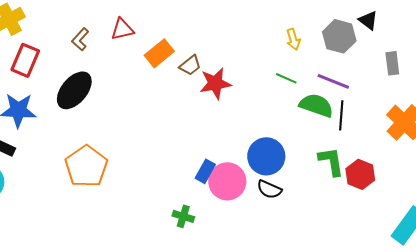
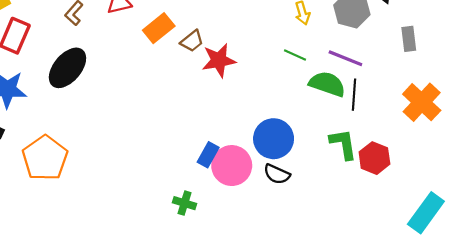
orange pentagon: (86, 166) -> (45, 158), moved

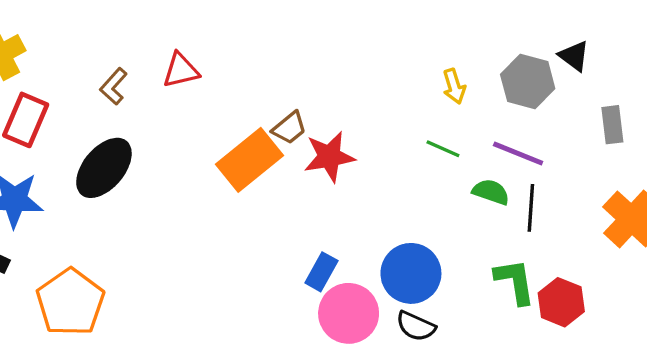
orange rectangle: (159, 28) -> (249, 160), moved, size x1.4
green semicircle: (327, 84) -> (491, 192), size x0.7
blue rectangle: (208, 155) -> (321, 272), moved

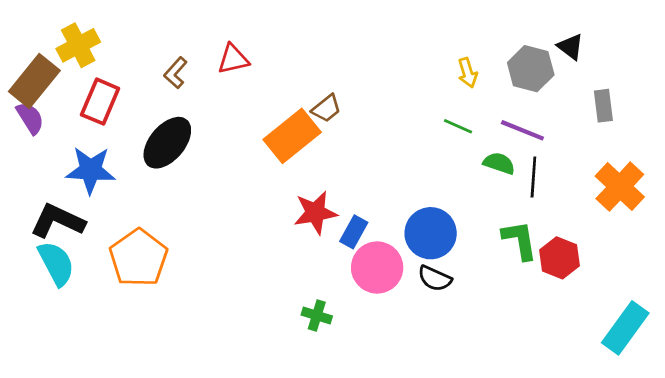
red star: (329, 157) -> (315, 213), moved

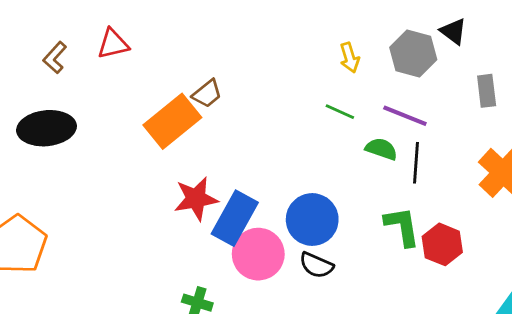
black ellipse: (167, 143) -> (47, 128), turned 44
blue rectangle: (354, 232) -> (235, 218), size x1.6

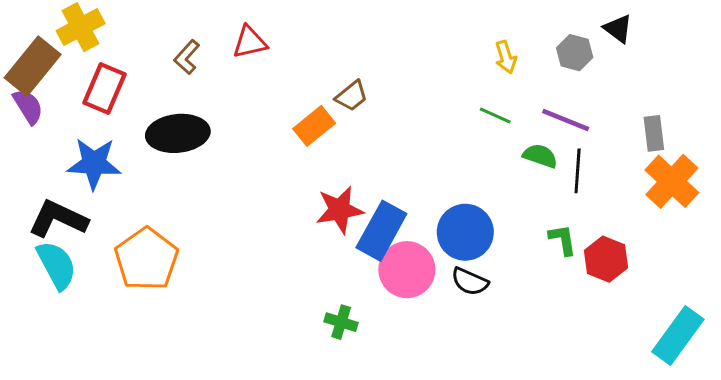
gray hexagon: (413, 53) -> (575, 53), size x0.7
gray rectangle: (487, 91) -> (654, 133), moved
orange rectangle: (172, 121) -> (314, 126), size x0.7
green L-shape: (402, 226) -> (563, 240), size x0.7

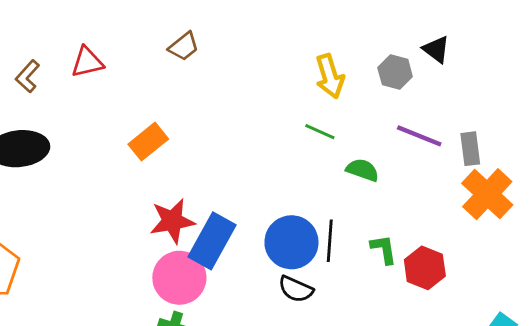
yellow arrow: (506, 57) -> (330, 76), size x1.4
brown trapezoid: (352, 96) -> (184, 46), moved
purple line: (566, 120) -> (419, 136), moved
black line: (578, 171) -> (330, 241), moved
pink circle: (407, 270) -> (179, 278), moved

